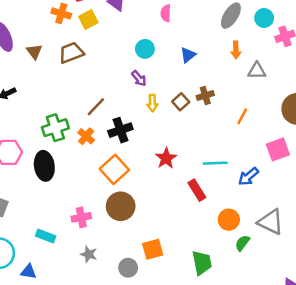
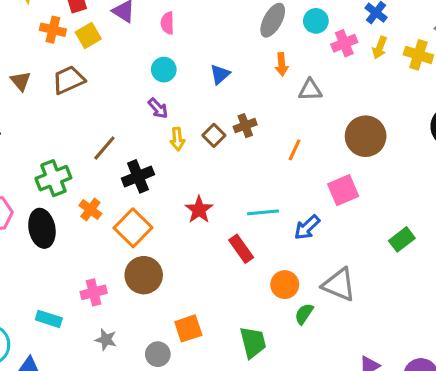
pink semicircle: (166, 13) -> (167, 23), moved
orange cross: (86, 136) -> (90, 210), moved

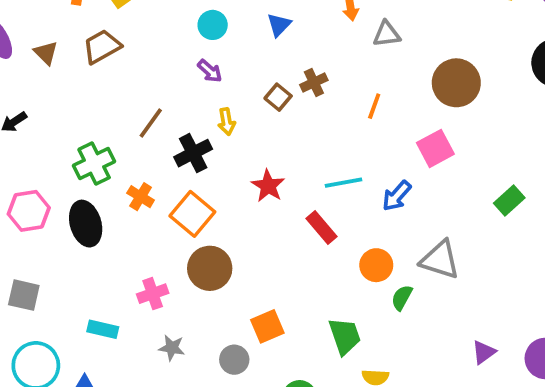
yellow arrow: (177, 139) -> (227, 122), moved

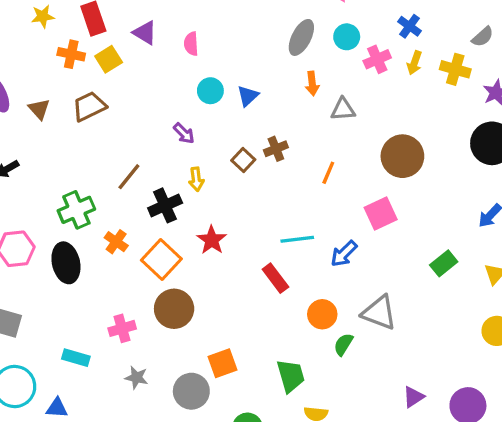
cyan circle: (213, 25) -> (210, 91), moved
red star: (268, 186) -> (212, 240), moved
gray circle: (234, 360) -> (191, 391), size x1.4

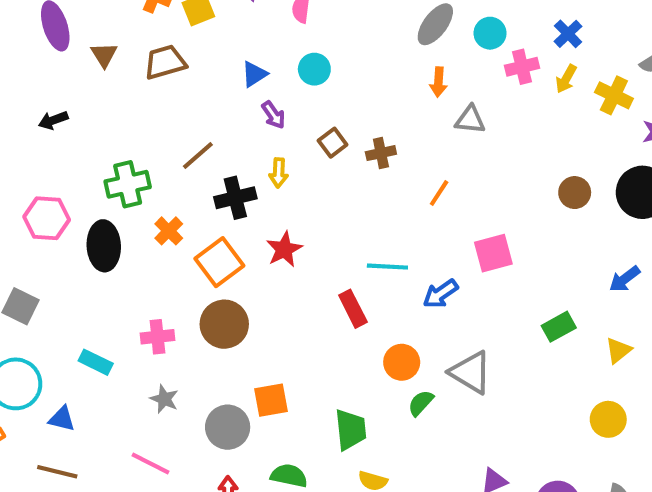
blue triangle: (248, 96) -> (254, 74), moved
brown circle: (402, 156) -> (575, 193), moved, size x0.6
brown square: (243, 160) -> (333, 143), moved

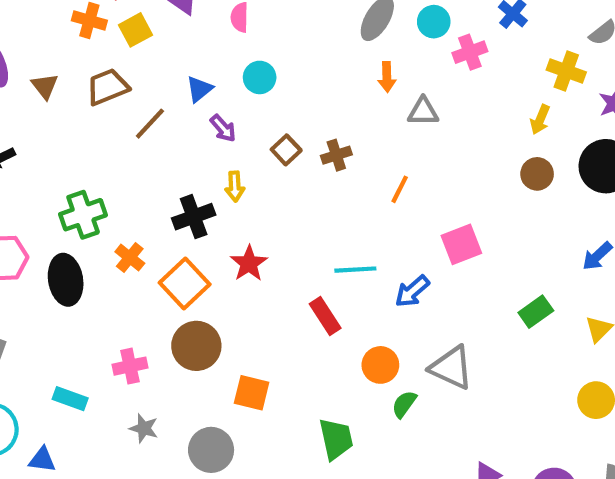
yellow arrow: (566, 79) -> (540, 120), moved
brown line: (198, 155) -> (150, 124), moved
orange square: (271, 400) -> (252, 393), moved, turned 30

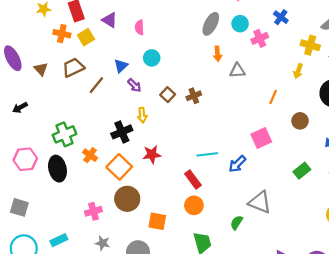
brown circle: (537, 174) -> (300, 121), moved
orange line: (400, 189) -> (273, 97), moved
red star: (249, 263) -> (152, 154), turned 30
orange circle: (380, 365) -> (194, 205), moved
cyan rectangle: (70, 399) -> (59, 240), moved, turned -42

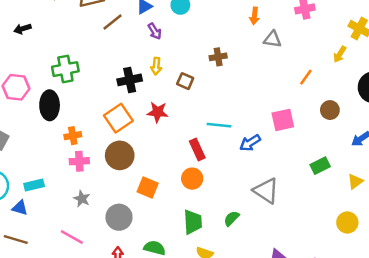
brown square: (168, 95) -> (185, 81), moved, turned -32
orange cross: (90, 155) -> (73, 136), moved, turned 32
green semicircle: (237, 223) -> (231, 218), moved

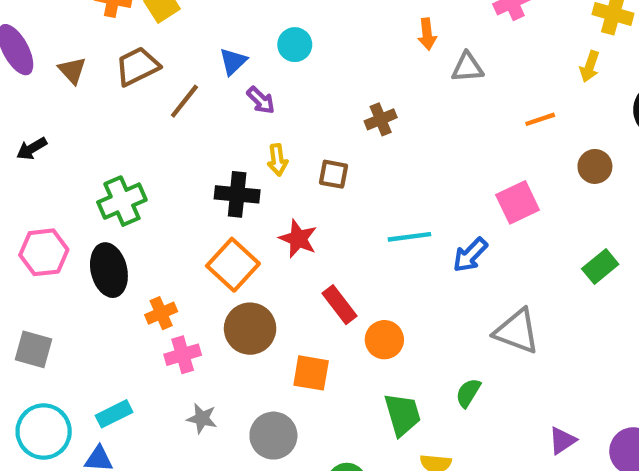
orange line: (306, 77) -> (540, 119), turned 49
black cross: (130, 80) -> (237, 194), turned 30
red star: (158, 112) -> (298, 239), turned 30
red rectangle: (197, 150) -> (339, 305), moved

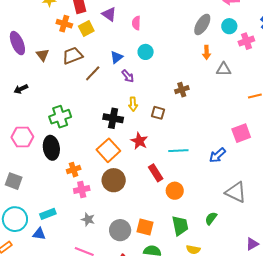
cyan line: (409, 237) -> (178, 151), moved
orange square: (311, 373) -> (145, 227), moved

